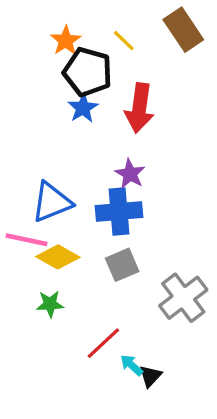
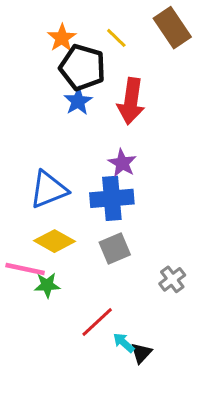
pink line: (27, 240) -> (25, 269), moved
gray cross: (183, 298) -> (172, 279), size x0.6

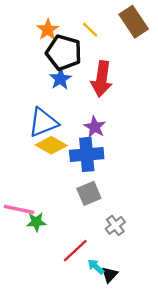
blue triangle: (49, 190) -> (43, 122), moved
yellow diamond: (54, 241) -> (51, 145), moved
gray cross: (172, 279) -> (115, 225), moved

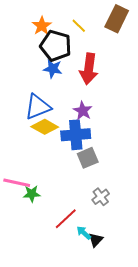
brown rectangle: (134, 22) -> (117, 19), turned 60
blue star: (60, 79) -> (53, 69), turned -30
gray square: (89, 193) -> (88, 158), moved

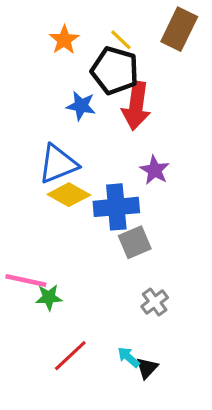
black pentagon: (56, 46) -> (115, 70), moved
purple star: (83, 111) -> (155, 170), moved
red line: (66, 219) -> (70, 356), moved

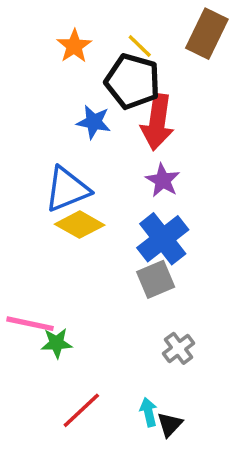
purple star: (155, 170) -> (163, 180), moved
blue cross: (116, 207) -> (163, 239), moved, turned -33
cyan arrow: (129, 357) -> (149, 412), turned 35

